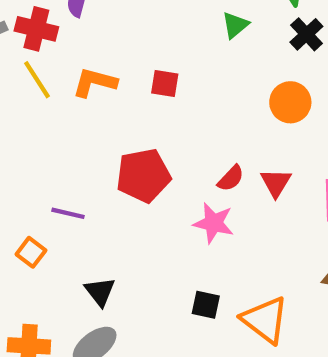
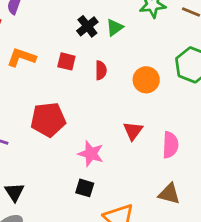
black cross: (306, 34) -> (87, 26), moved
red semicircle: (231, 178) -> (101, 70), moved, turned -48
black square: (206, 305) -> (85, 188), moved

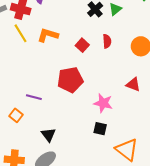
red square: (66, 61) -> (82, 45), moved, turned 32
red triangle: (133, 131) -> (133, 84), turned -42

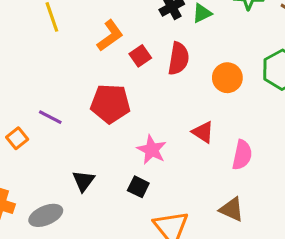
orange L-shape: (48, 35) -> (110, 36), moved, turned 115
red semicircle: (107, 41) -> (179, 59), size x1.5
black triangle: (48, 135) -> (83, 181), moved

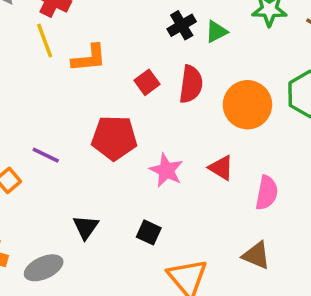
orange L-shape: (110, 36) -> (89, 58), moved, turned 32
orange circle: (227, 78) -> (247, 105), size x1.4
pink star: (152, 150) -> (166, 170), moved

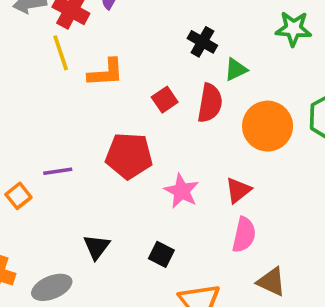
black cross: (182, 25) -> (202, 42), turned -32
green triangle: (216, 32) -> (236, 69), moved
purple line: (46, 155) -> (58, 171), turned -36
red triangle: (221, 168) -> (238, 190), turned 48
pink semicircle: (267, 193) -> (244, 235), moved

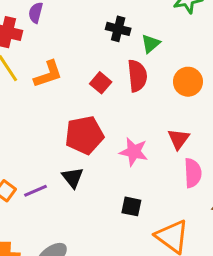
orange circle: (268, 126) -> (188, 82), size x0.7
purple line: (58, 171) -> (35, 191), moved
black triangle: (97, 247) -> (73, 178), moved

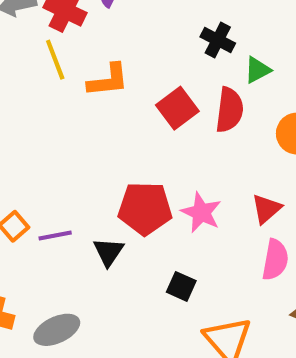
red square: (101, 83) -> (177, 108), size x1.4
red pentagon: (84, 135) -> (145, 208), moved
black triangle: (73, 178) -> (108, 252), moved

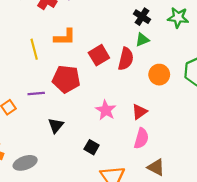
black cross: (218, 40) -> (142, 17), moved
yellow line: (55, 60) -> (34, 49), moved
red pentagon: (145, 208) -> (66, 79), moved
purple line: (55, 236) -> (36, 93), moved

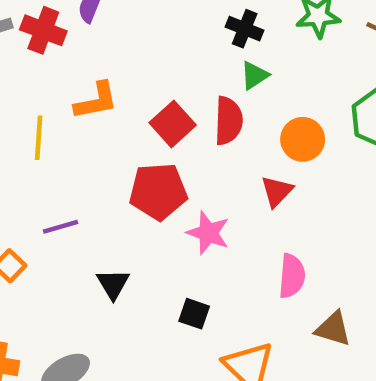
yellow line: (34, 49) -> (39, 138), turned 30
red pentagon: (66, 79) -> (158, 191), moved
red triangle: (139, 112) -> (277, 191), moved

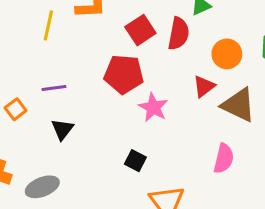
pink semicircle: (292, 276) -> (224, 159), moved
black triangle: (113, 284) -> (62, 129), moved
brown triangle: (333, 329) -> (239, 105), moved, size x1.4

